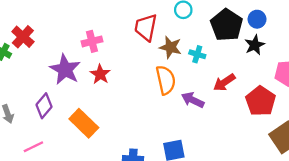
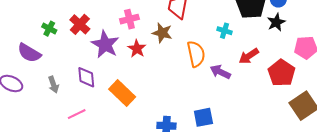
red cross: (23, 37) -> (80, 24), moved
brown star: (170, 47) -> (162, 33), moved
purple diamond: (44, 106) -> (86, 77), turned -45

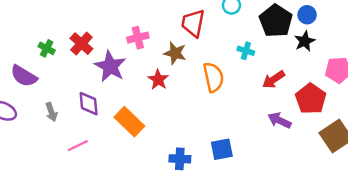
red star: (137, 49) -> (158, 80), moved
purple arrow: (220, 72) -> (279, 120), moved

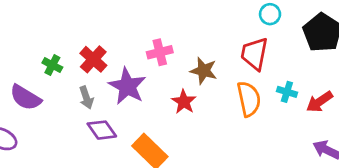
red trapezoid: (193, 23) -> (254, 54), moved
cyan cross: (246, 51) -> (287, 92), moved
purple diamond: (89, 104) -> (102, 130), turned -30
gray arrow: (51, 112) -> (86, 98), moved

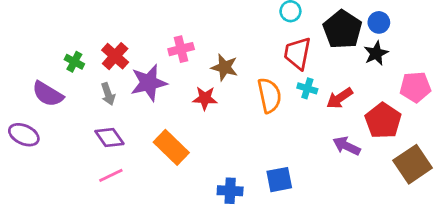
red trapezoid: (254, 54) -> (297, 53), moved
purple star: (127, 86) -> (149, 83), turned 30
red star: (184, 102) -> (205, 98), turned -30
purple diamond: (102, 130) -> (109, 138), moved

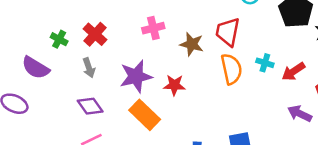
red trapezoid: (297, 53) -> (228, 32), moved
purple star: (149, 83) -> (136, 76), moved
red star: (205, 98) -> (174, 85), moved

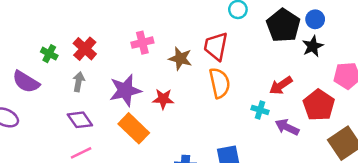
cyan cross: (265, 63) -> (260, 110), moved
gray arrow: (89, 68) -> (79, 82), turned -150

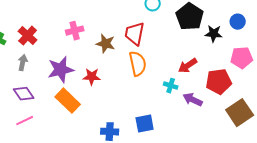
blue circle: (315, 19) -> (238, 22), moved
black star: (313, 46) -> (214, 34), turned 30
red pentagon: (319, 105) -> (219, 82), turned 30

